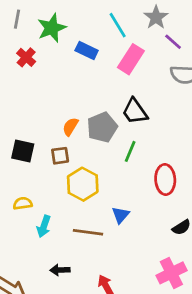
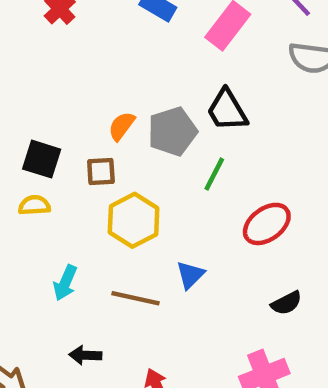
red ellipse: (165, 180) -> (267, 224), turned 52
yellow semicircle: (23, 203) -> (34, 205), moved

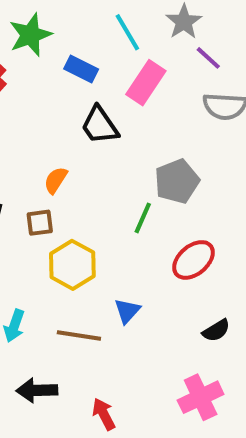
black trapezoid: (227, 110) -> (100, 125), moved
gray pentagon: (172, 131) -> (177, 181), moved
black arrow: (85, 355) -> (37, 390), size x1.4

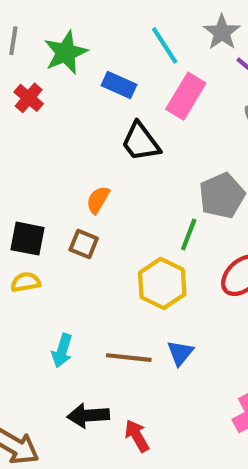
brown square: (40, 223) -> (84, 244), turned 32
yellow hexagon: (72, 265) -> (162, 283), moved
blue triangle: (127, 311) -> (180, 353), moved
red arrow: (104, 414) -> (137, 436), moved

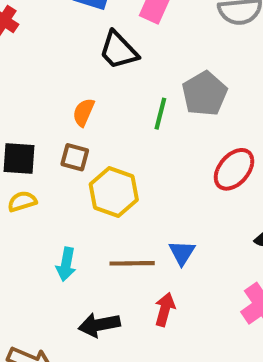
green line: (189, 235) -> (160, 114), moved
yellow hexagon: (162, 283) -> (114, 192), moved
red arrow: (137, 436) -> (165, 309), moved, turned 52

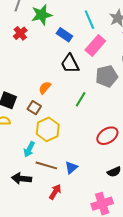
gray pentagon: (205, 94) -> (107, 76), moved
cyan arrow: (66, 264) -> (29, 149), moved
black arrow: (99, 325) -> (22, 179), moved

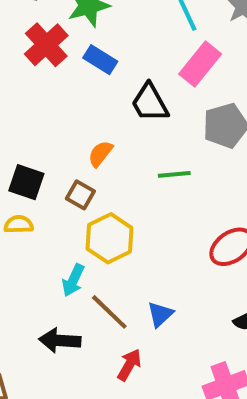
red cross: (20, 33) -> (46, 45), size x1.5
blue rectangle: (64, 35) -> (100, 60), moved
green line: (81, 99) -> (174, 174), turned 56
brown line: (46, 165) -> (109, 312), turned 30

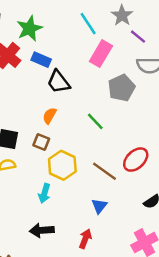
black trapezoid: (150, 103) -> (58, 82), moved
green line: (174, 174) -> (95, 121), turned 60
brown line: (109, 312) -> (104, 171), moved

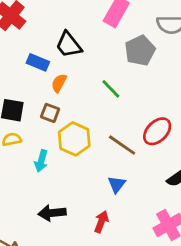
blue rectangle: (41, 60) -> (38, 62), moved
cyan arrow: (44, 193) -> (41, 161), moved

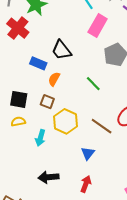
blue triangle: (117, 184) -> (88, 153), moved

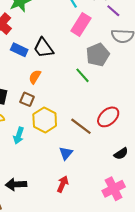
blue rectangle: (38, 63) -> (19, 50), moved
green line: (93, 84) -> (82, 75), moved
black arrow: (48, 177) -> (16, 184), moved

